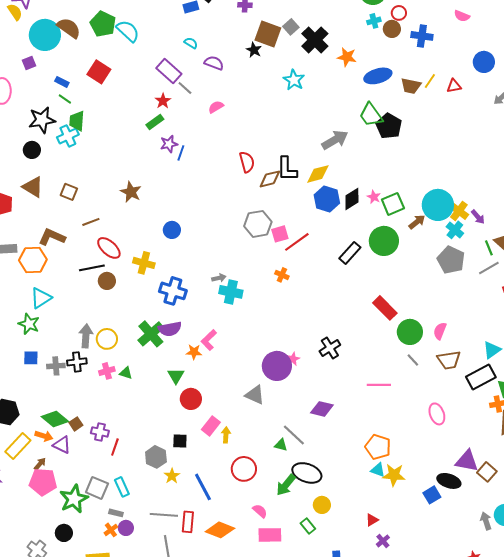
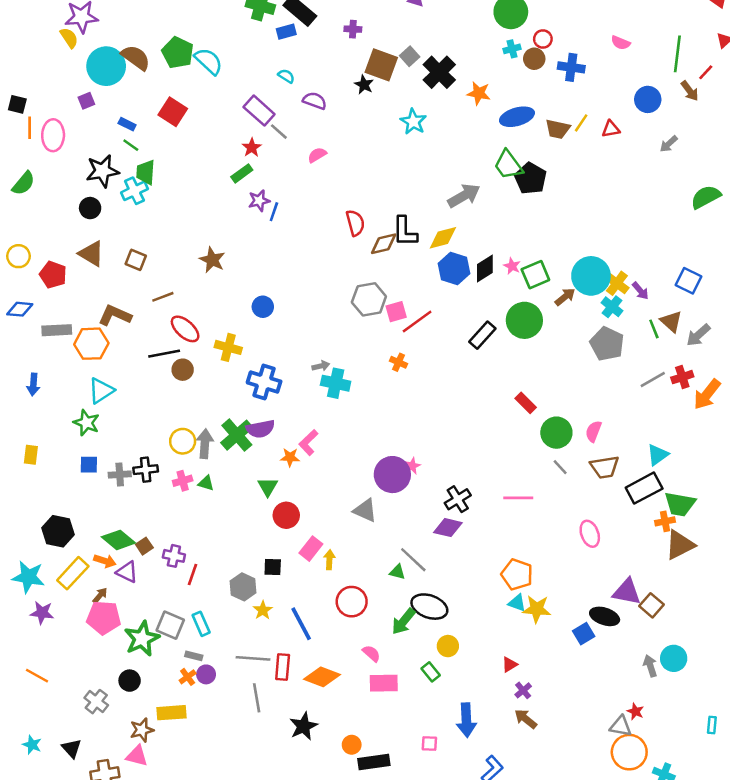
gray line: (489, 268) -> (653, 380), moved
red rectangle: (385, 308) -> (526, 403), size x0.7
gray arrow: (86, 336) -> (205, 444), moved
black cross: (330, 348) -> (458, 499), moved

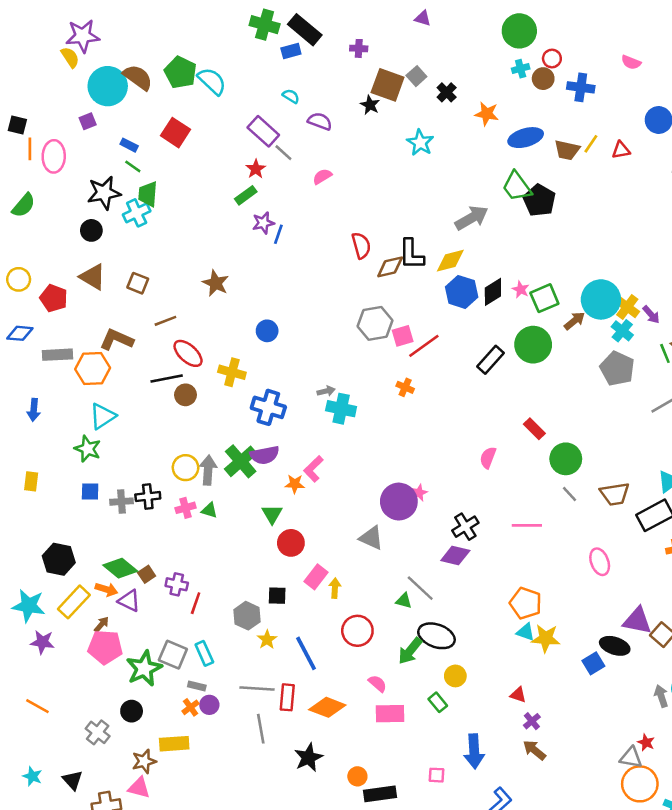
black cross: (439, 72) -> (447, 92), size x0.6
pink semicircle: (593, 431) -> (488, 458), moved
red triangle: (510, 665) -> (518, 695), turned 49

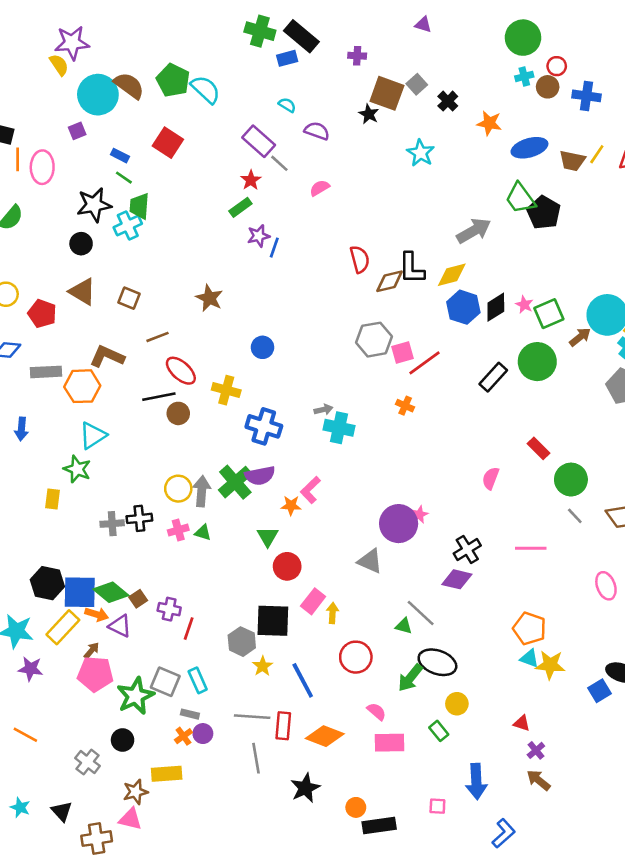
yellow rectangle: (31, 481) -> (53, 499), moved
blue square: (90, 491) -> (80, 592), moved, size x1.8
black square: (277, 596) -> (273, 621), size x1.8

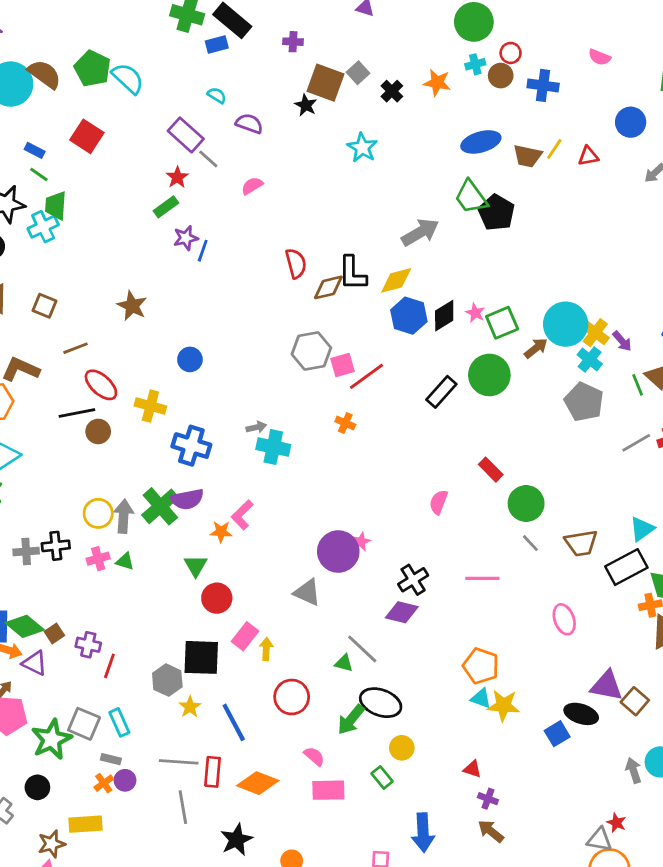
orange star: (489, 123) -> (437, 83), moved
purple cross: (536, 750) -> (488, 799), turned -30

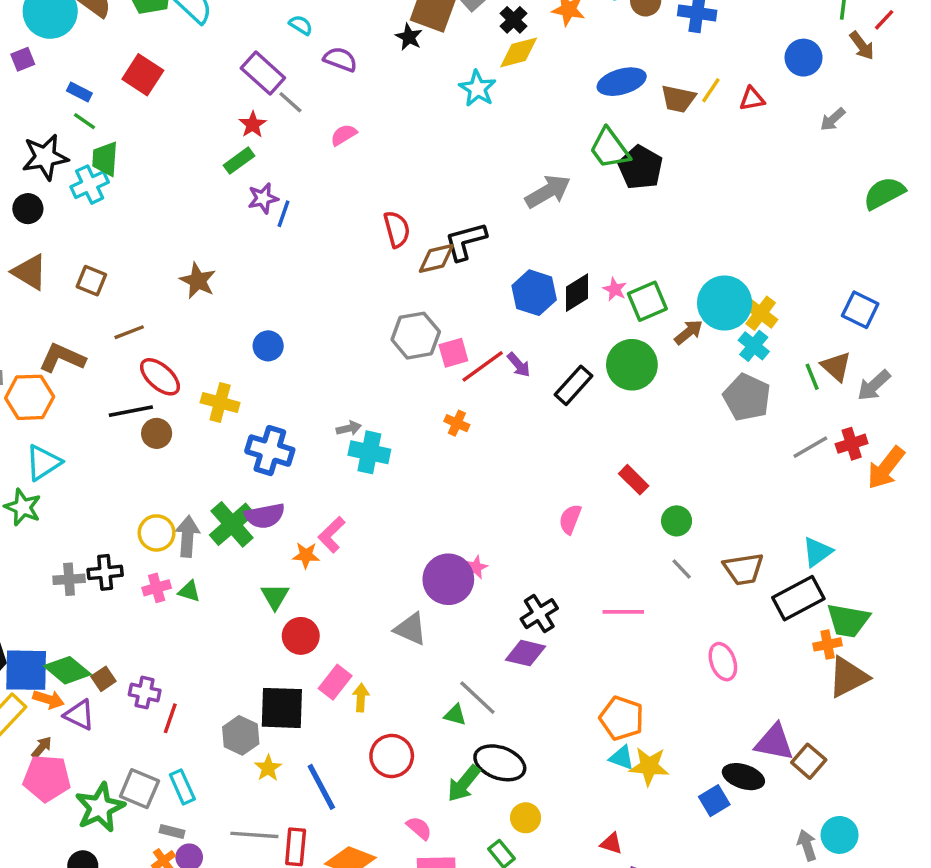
black L-shape: (352, 273) -> (465, 241), turned 75
yellow diamond: (396, 280) -> (519, 52), moved
purple arrow: (622, 341) -> (519, 365), moved
green circle: (526, 503) -> (677, 521), size x0.7

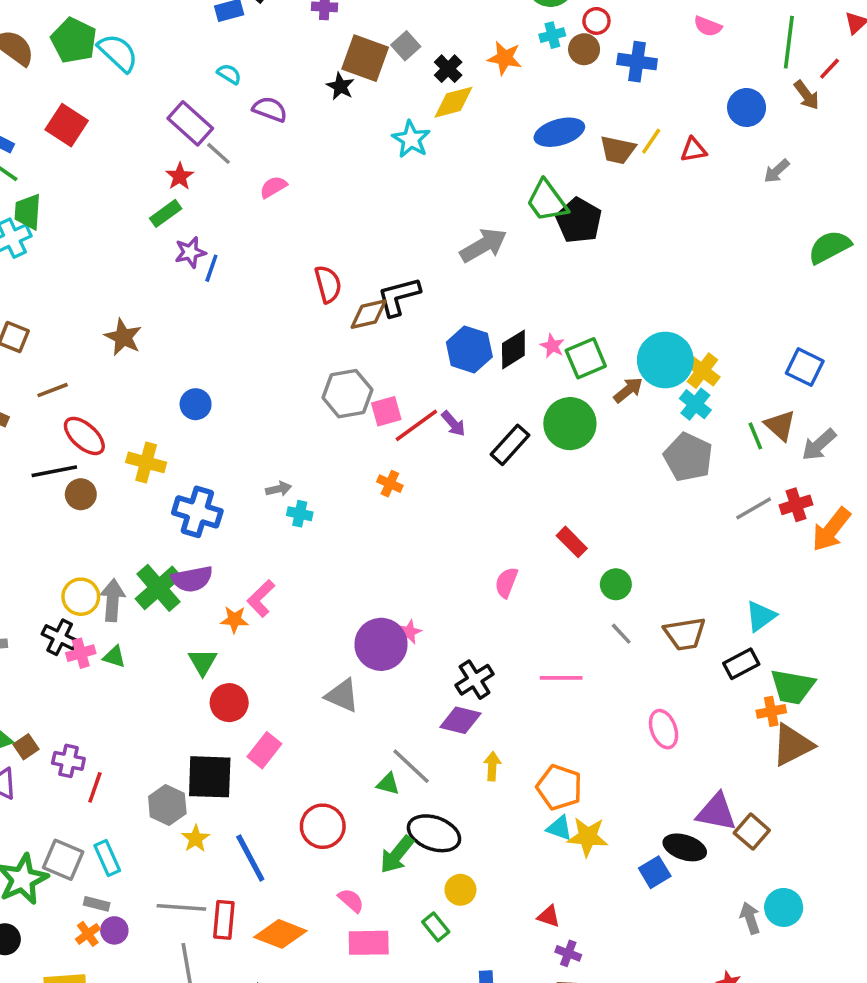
cyan cross: (369, 452) -> (300, 514), size x0.6
black cross: (105, 572) -> (60, 637), moved, turned 32
black rectangle: (798, 598) -> (741, 664), size x0.7
yellow arrow: (361, 698) -> (492, 766), moved

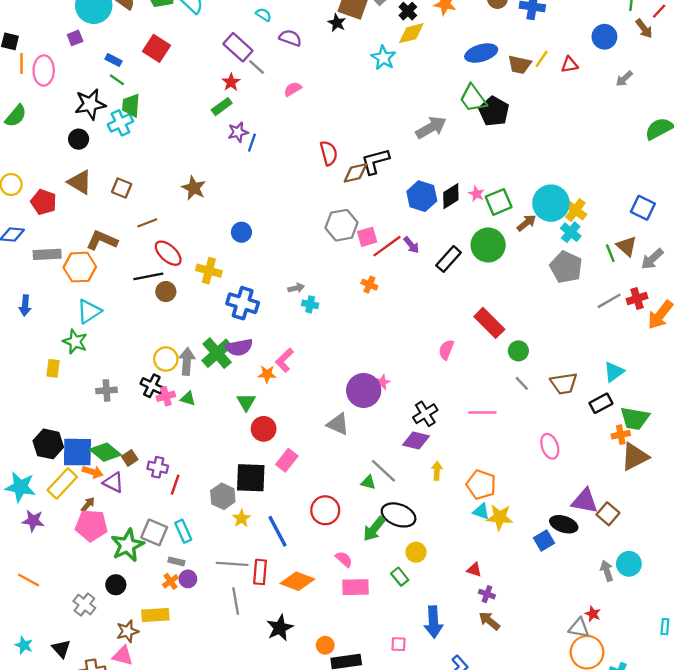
red rectangle: (572, 542) -> (489, 323), size x1.5

